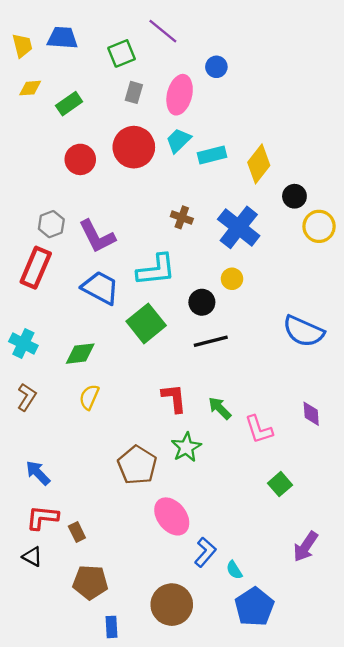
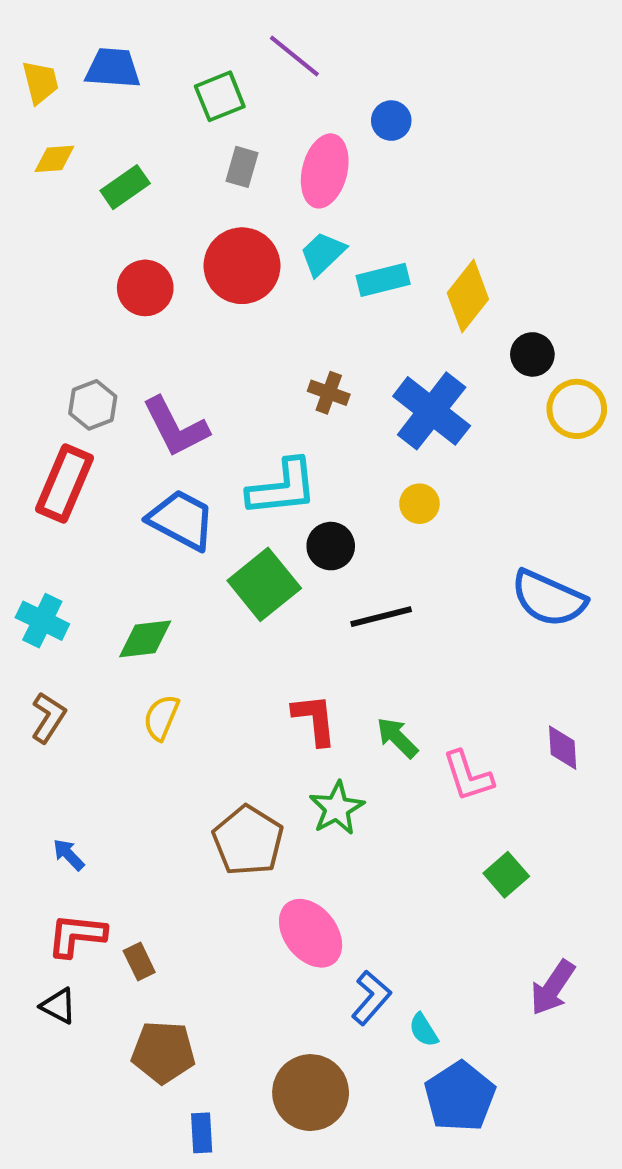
black circle: (202, 302) -> (331, 546), moved
blue arrow: (38, 473) -> (69, 855), size x0.7

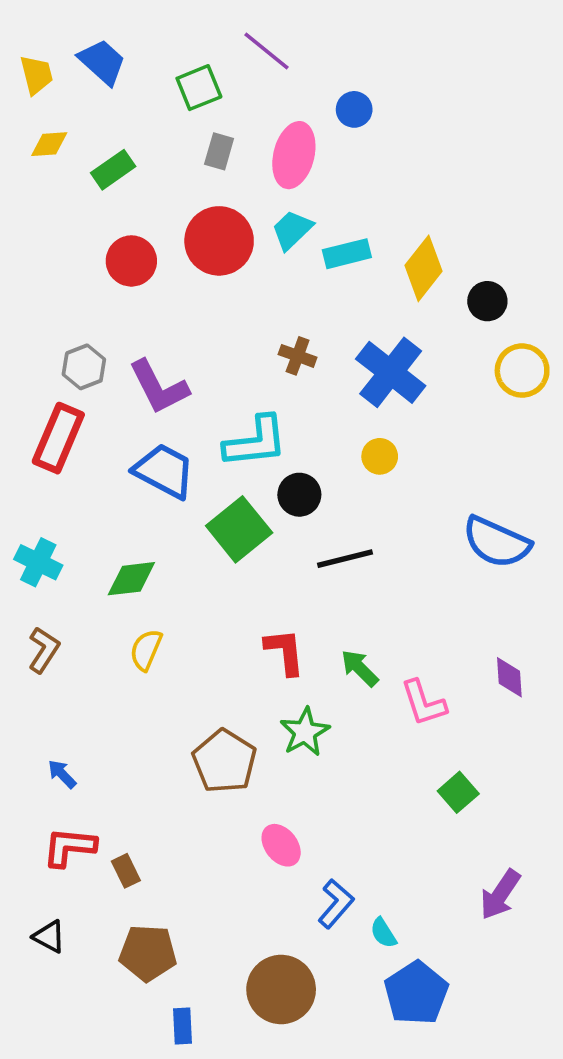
blue trapezoid: (113, 68) -> (102, 62), turned 38
black circle: (532, 354) -> (487, 301), moved
pink ellipse: (311, 933) -> (281, 845), size x0.7
black triangle: (58, 1006) -> (49, 937), moved

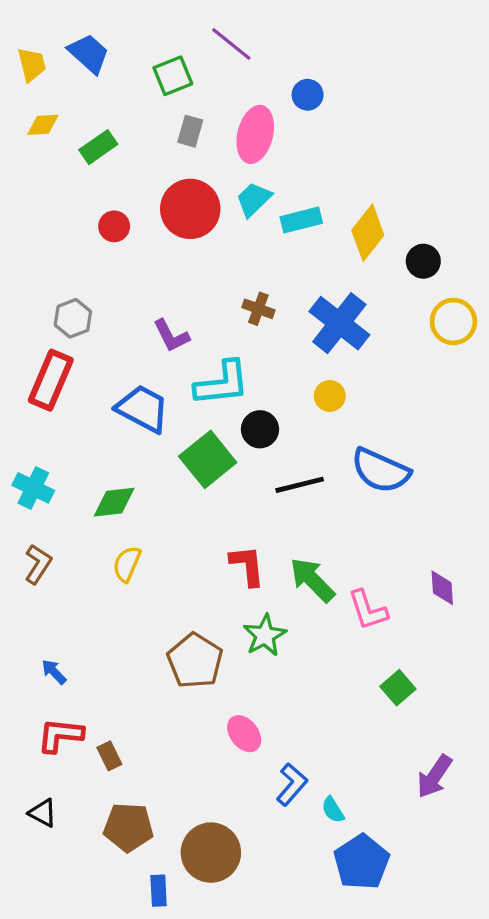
red circle: (131, 261) -> (114, 226), size x0.7
purple L-shape: (159, 387) -> (171, 336), moved, size x0.7
blue semicircle: (497, 542) -> (380, 470), moved
green arrow: (360, 668) -> (312, 580), size x1.4
brown circle: (281, 989) -> (211, 853), moved

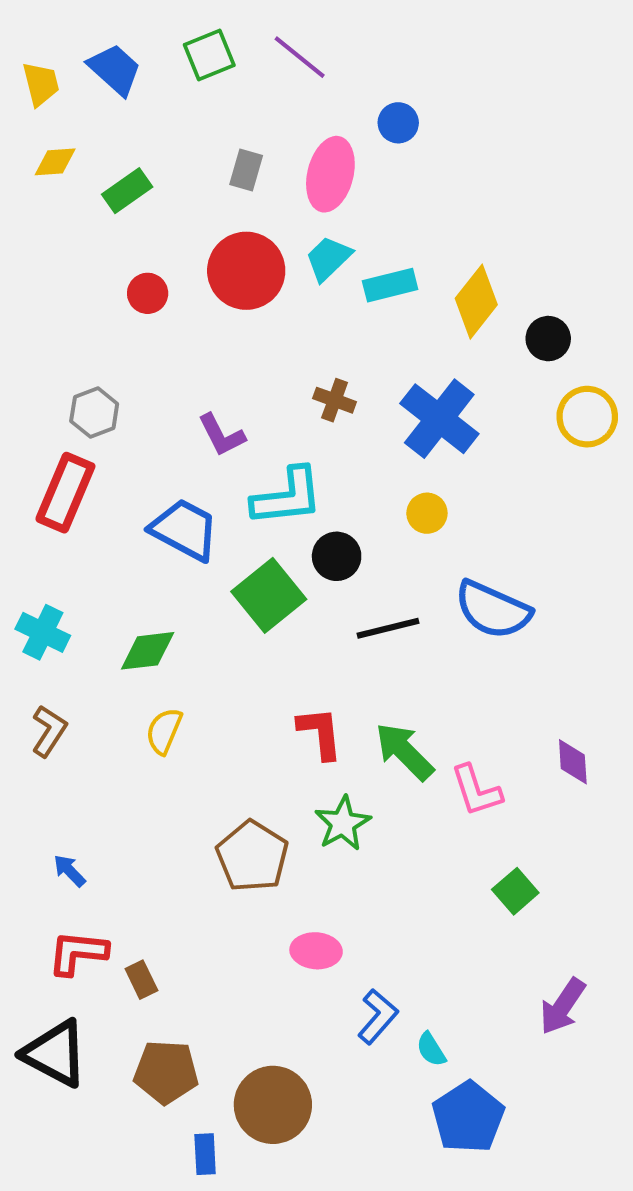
green square: (173, 76) -> (209, 55), moved
pink ellipse: (244, 734) -> (316, 951), turned -48
black triangle: (43, 813) -> (55, 1054), size x1.8

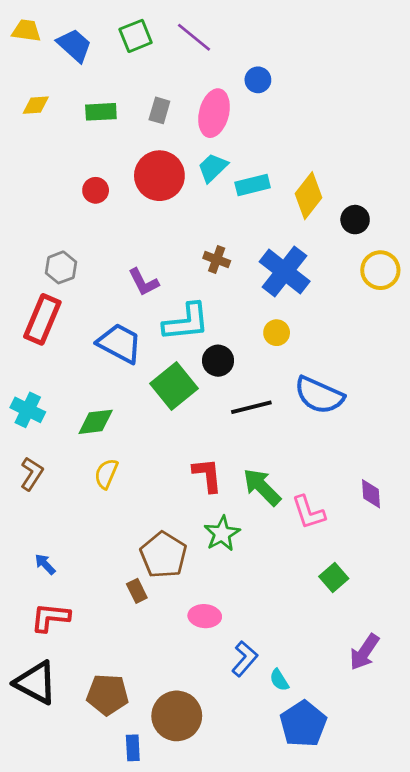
yellow trapezoid: (41, 84) -> (26, 31), moved, turned -68
green rectangle: (127, 191) -> (101, 112), moved, turned 32
brown rectangle: (141, 980) -> (137, 591), moved

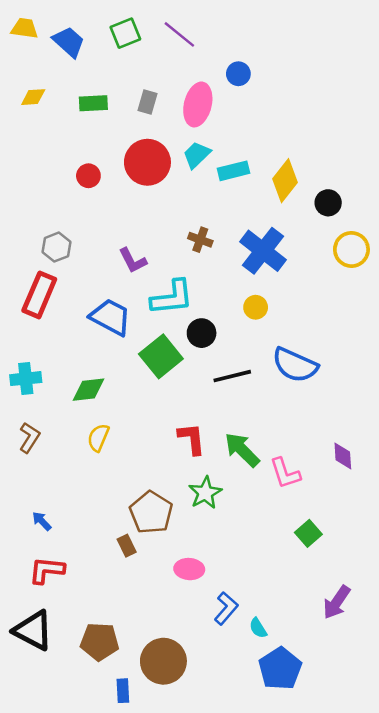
cyan cross: (28, 410) -> (26, 379), turned -32

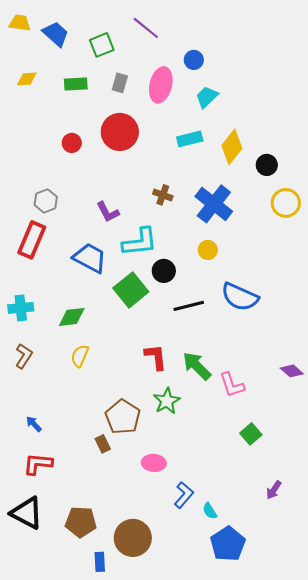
green square: (125, 33) -> (102, 45), moved
cyan trapezoid: (197, 155) -> (207, 97), moved
purple diamond: (343, 456) -> (292, 371), moved, turned -45
purple arrow: (337, 602) -> (274, 490), size x0.7

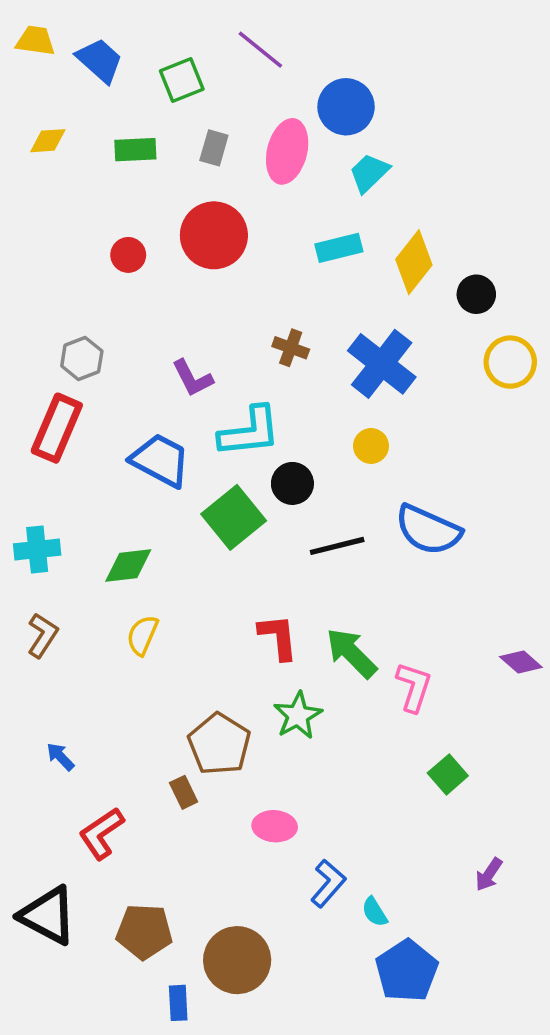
blue circle: (194, 60) -> (346, 107), size x1.6
pink L-shape: (232, 385) -> (414, 687), turned -144
red L-shape: (38, 464) -> (101, 833), moved, turned -40

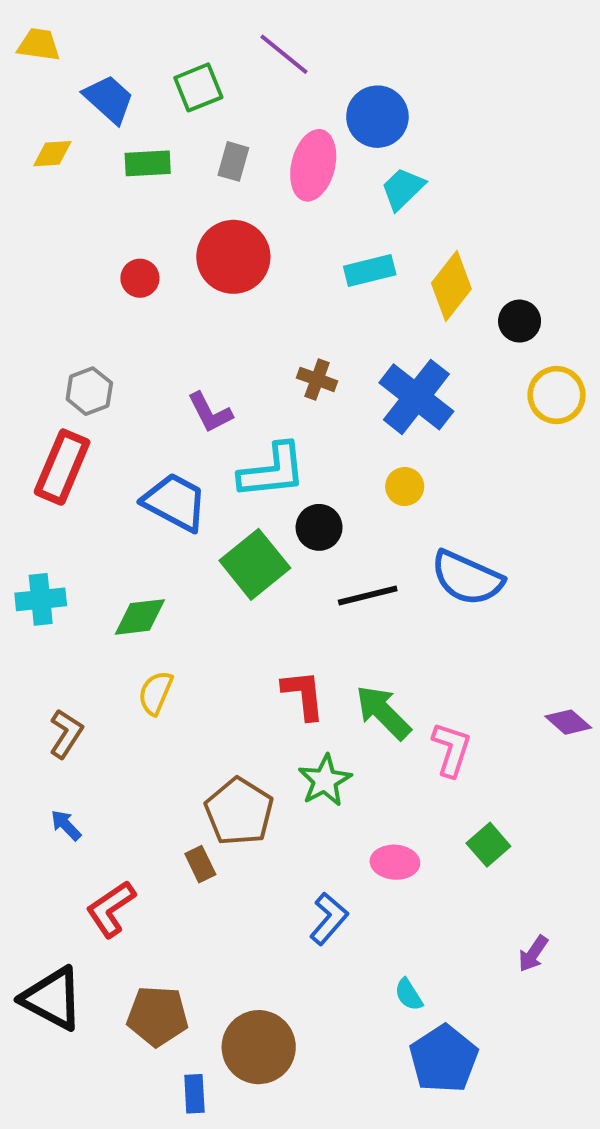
blue trapezoid: (100, 60) -> (109, 99), moved
brown L-shape: (43, 635) -> (66, 734), moved
pink ellipse: (275, 826) -> (395, 862), moved
blue L-shape: (328, 883) -> (329, 919), moved

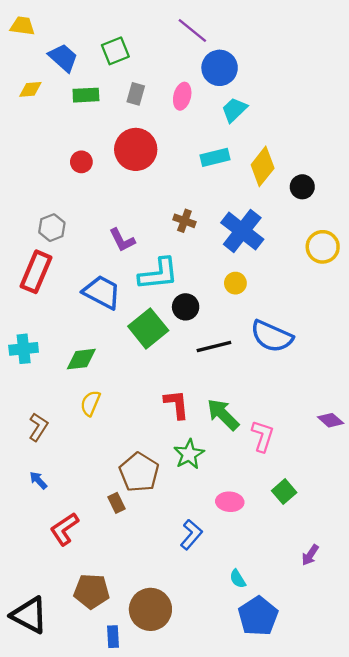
purple line: (284, 54) -> (192, 30), moved
pink ellipse: (313, 165) -> (182, 96), size x0.7
yellow circle: (557, 395) -> (323, 247), moved
black triangle: (52, 998) -> (29, 615), moved

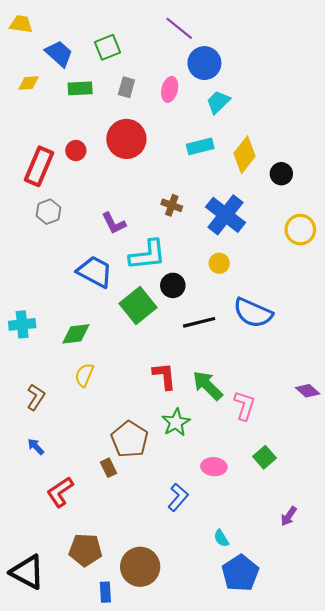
red rectangle: (36, 272) -> (39, 166), moved

